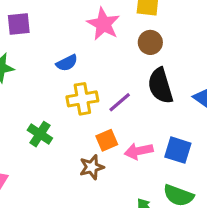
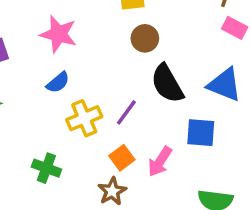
pink star: (103, 24) -> (58, 34), moved
blue square: (178, 150) -> (201, 133), moved
pink arrow: (139, 151) -> (160, 161), turned -32

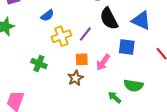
orange square: (122, 158) -> (82, 59), turned 32

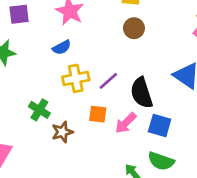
black semicircle: (109, 19) -> (142, 93), moved
blue square: (127, 47) -> (160, 126), moved
brown star: (75, 78) -> (62, 132), moved

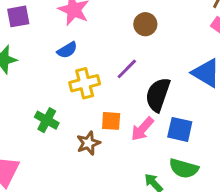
purple line: (108, 81) -> (127, 69), moved
black semicircle: (142, 93) -> (158, 95), turned 40
brown star: (62, 132) -> (88, 143), moved

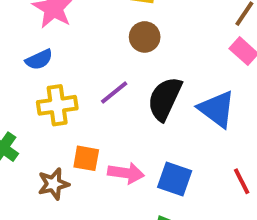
black semicircle: (158, 95) -> (165, 99), moved
pink arrow: (142, 129) -> (126, 173), turned -130

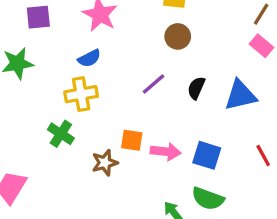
black semicircle: (165, 99) -> (196, 88), size x0.6
yellow cross: (57, 105) -> (81, 94), moved
blue triangle: (217, 109) -> (240, 95), turned -48

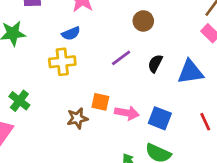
green cross: (61, 134) -> (19, 101), moved

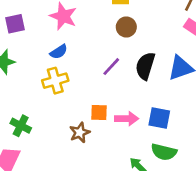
black semicircle: (155, 63) -> (145, 66), size x1.5

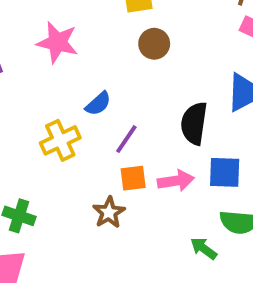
blue semicircle: (59, 52) -> (98, 104), moved
black semicircle: (145, 66) -> (194, 123), moved
purple line: (111, 67) -> (126, 139), moved

